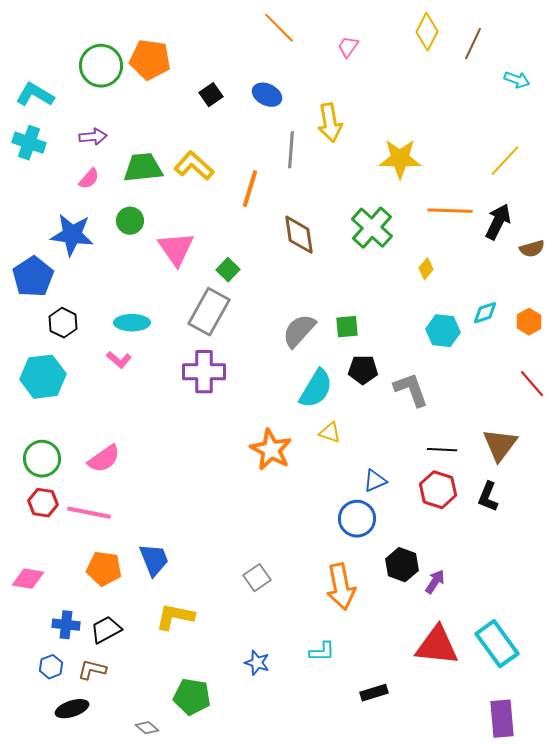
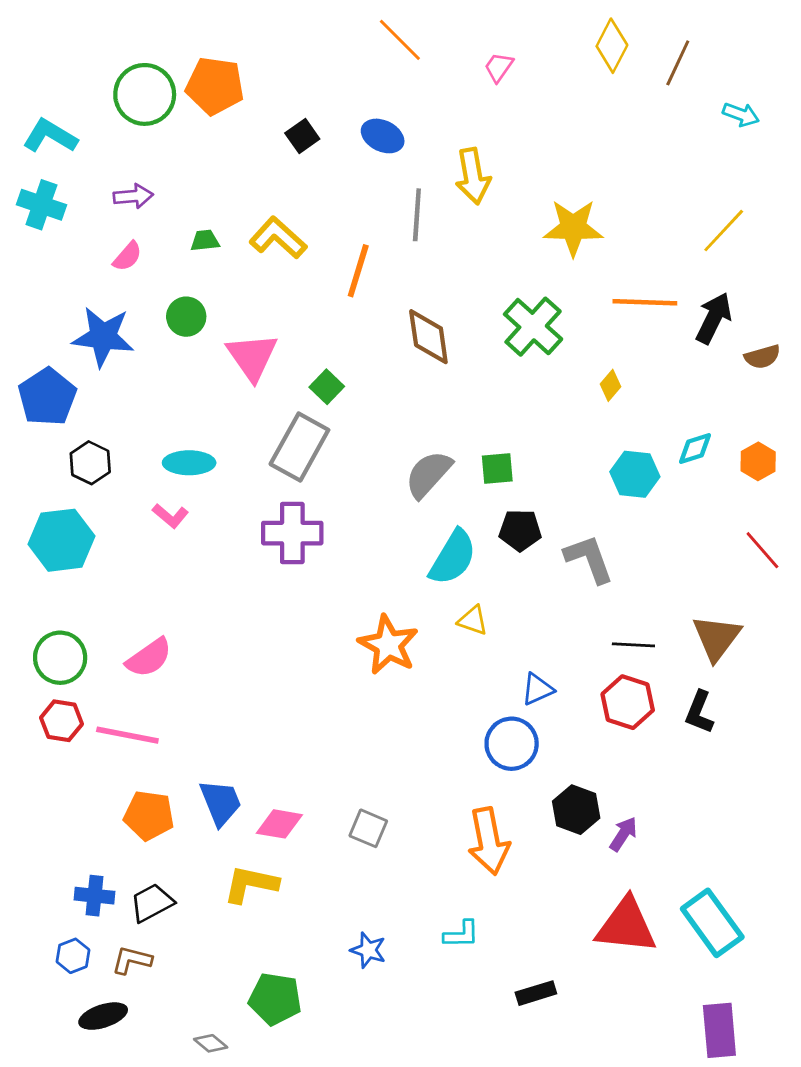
green trapezoid: (143, 168) -> (205, 241), size x0.5
gray square: (257, 578) -> (368, 828), turned -32
pink diamond: (28, 579) -> (279, 824), moved

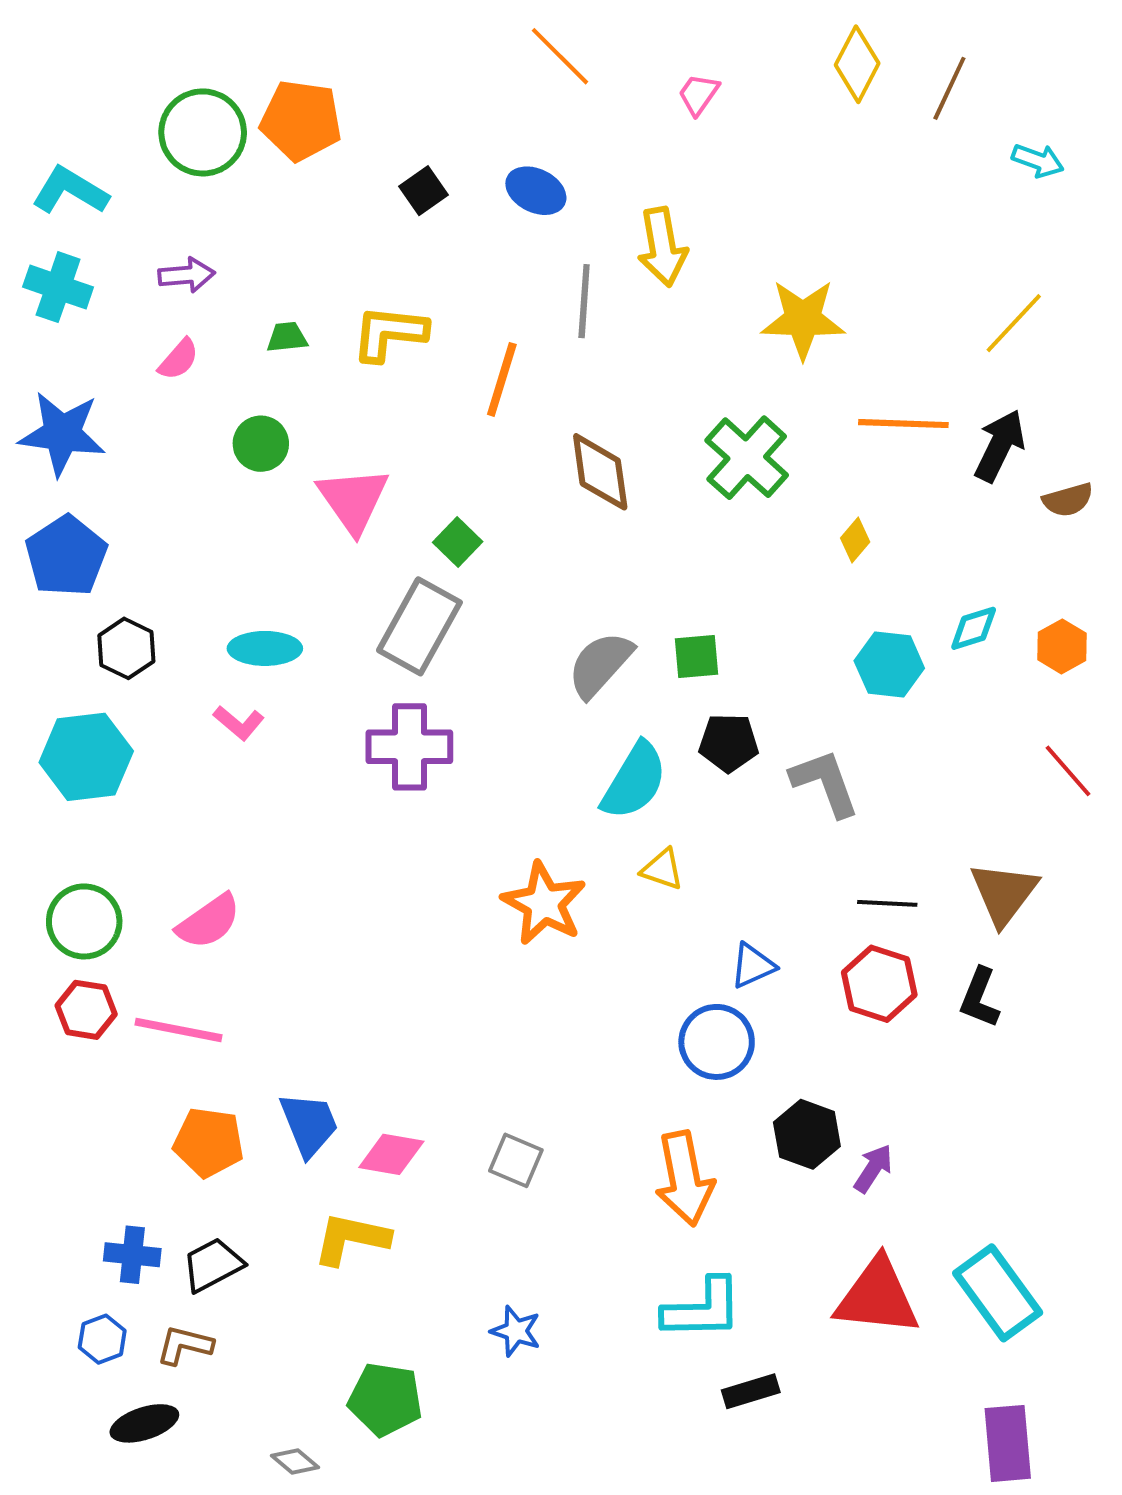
yellow L-shape: (278, 238) -> (389, 333), turned -36
blue star: (103, 337) -> (62, 434), moved
cyan L-shape: (461, 934) -> (703, 1309), moved, size x1.6

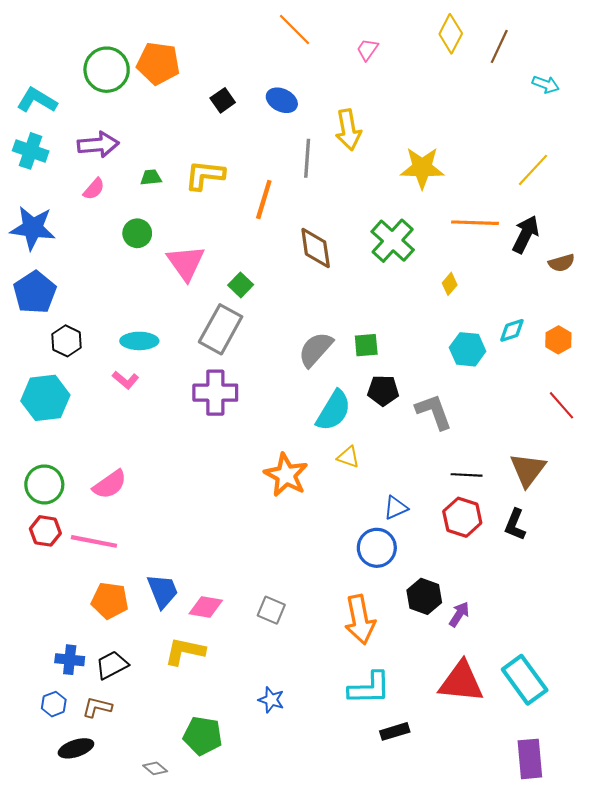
purple arrow: (187, 275) -> (98, 145), size x1.4

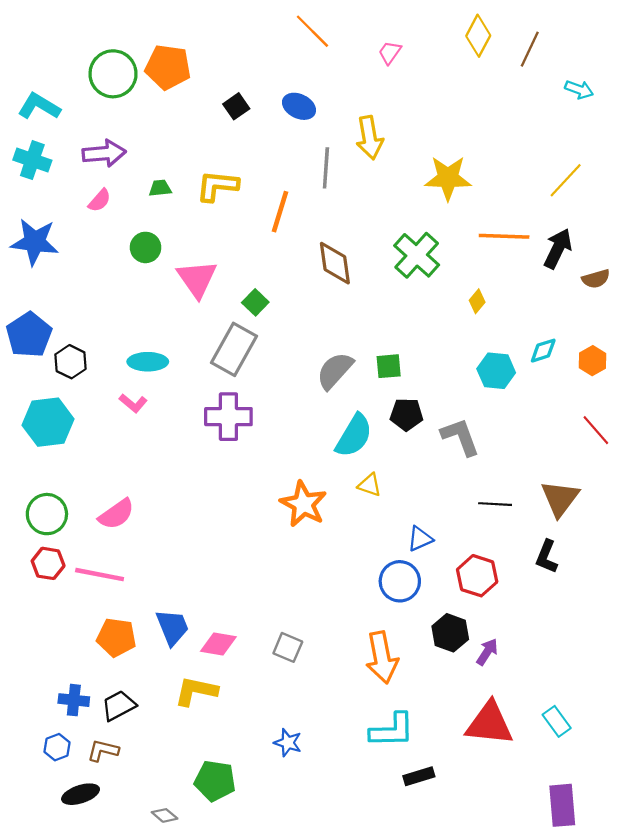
blue pentagon: (35, 292) -> (29, 335), moved
red hexagon: (462, 517) -> (477, 576), moved
cyan rectangle: (525, 680) -> (557, 721), size x0.6

